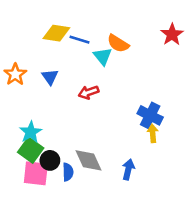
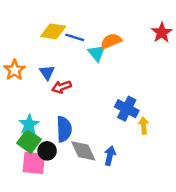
orange semicircle: (118, 43) -> (111, 41), turned 125
red arrow: (88, 92) -> (62, 87), moved
blue cross: (150, 115) -> (127, 109), moved
blue arrow: (128, 169) -> (110, 156), moved
blue semicircle: (68, 172) -> (64, 129), moved, size x1.5

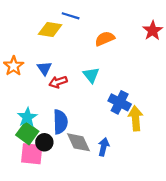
blue line: (75, 37) -> (71, 16), moved
cyan triangle: (97, 53) -> (91, 75), moved
yellow arrow: (144, 126) -> (136, 118), size x1.5

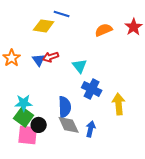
orange semicircle: (105, 39) -> (104, 30), moved
red arrow: (58, 82) -> (51, 57), moved
blue cross: (120, 102) -> (92, 89), moved
cyan star: (27, 117) -> (24, 103), turned 30
blue semicircle: (60, 122) -> (65, 107), moved

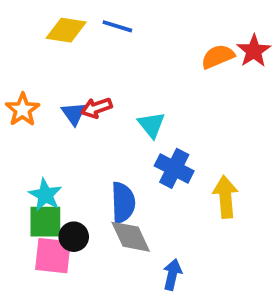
yellow diamond: (44, 26) -> (66, 30), moved
orange semicircle: (104, 30) -> (218, 57), moved
cyan star: (24, 103) -> (45, 195), turned 30
green square: (24, 117) -> (45, 222), turned -36
blue arrow: (91, 129) -> (172, 275), moved

